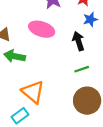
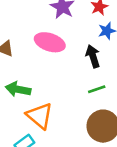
green arrow: (15, 56) -> (18, 89), moved

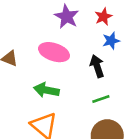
green arrow: (18, 89) -> (46, 90), moved

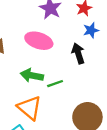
green line: (101, 99) -> (55, 84), moved

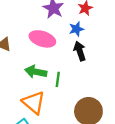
blue star: (91, 30) -> (76, 29), moved
green line: (55, 84) -> (58, 79), turned -64

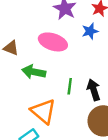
black arrow: (80, 51) -> (94, 90), moved
green arrow: (36, 72) -> (34, 72), moved

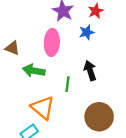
pink ellipse: (53, 42) -> (52, 42), turned 75
black arrow: (94, 90) -> (90, 71), moved

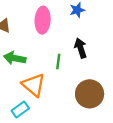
green arrow: (34, 71) -> (15, 58), moved

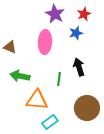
orange triangle: (34, 85) -> (37, 100), turned -35
cyan rectangle: (20, 110) -> (50, 122), moved

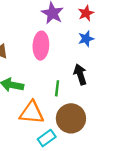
blue star: (76, 33) -> (86, 39), moved
brown circle: (87, 108) -> (71, 118), moved

